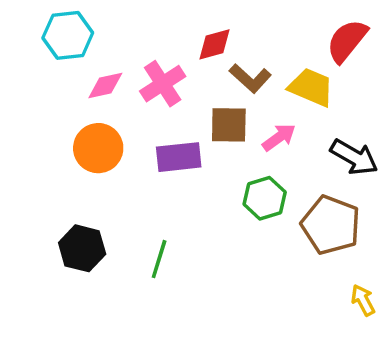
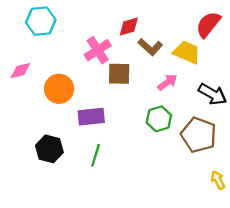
pink diamond: (105, 85) -> (20, 71), moved
brown square: (229, 125) -> (119, 74), moved
purple rectangle: (179, 157) -> (91, 117), moved

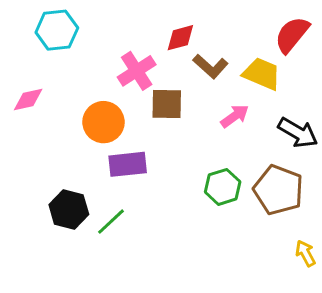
orange circle: (59, 89) -> (104, 122), moved
green hexagon: (159, 119) -> (223, 187), moved
green line: (96, 155) -> (111, 222), moved, turned 30

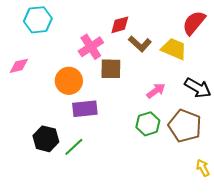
pink arrow: (235, 116) -> (156, 91), moved

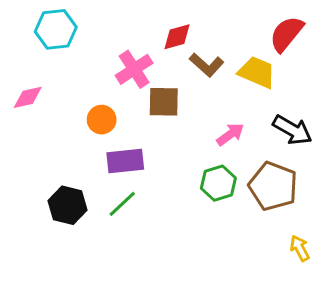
orange circle: (69, 81) -> (102, 120), size x0.7
green line: (74, 147) -> (122, 204), moved

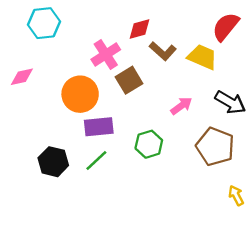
brown square: (164, 102) -> (129, 80), turned -32
orange circle: (102, 120) -> (80, 94), size x1.6
green hexagon: (218, 183) -> (149, 144), moved

